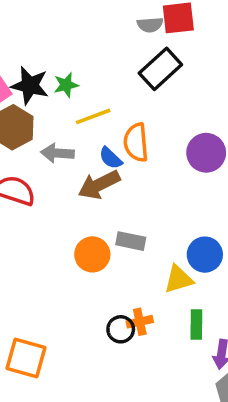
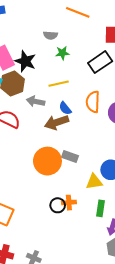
gray semicircle: (150, 25) -> (51, 35), moved
green star: (66, 85) -> (62, 53), moved
orange semicircle: (136, 142) -> (93, 102), moved
orange circle: (92, 254) -> (47, 161), size x1.4

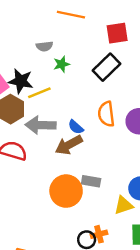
yellow line: (59, 84) -> (39, 93), moved
gray arrow: (36, 101) -> (41, 125), size x1.4

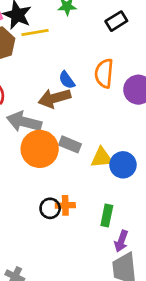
black rectangle: (106, 67) -> (116, 21), size x0.7
gray arrow: (41, 125) -> (24, 122), moved
yellow triangle: (124, 205) -> (102, 158), moved

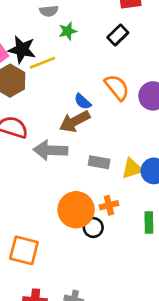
orange semicircle: (104, 73) -> (117, 87), turned 148
orange circle: (40, 149) -> (76, 210), moved
orange cross: (65, 205) -> (109, 205), moved

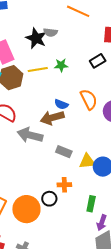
green star: (68, 31) -> (61, 65), moved
black star: (22, 49) -> (36, 38), moved
blue semicircle: (83, 102) -> (61, 104), turned -32
orange circle: (76, 210) -> (26, 209), moved

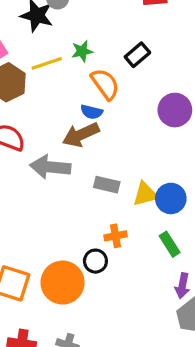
black rectangle: (98, 61) -> (137, 55), moved
orange semicircle: (89, 99) -> (105, 84), moved
green rectangle: (91, 204) -> (170, 244), moved, turned -35

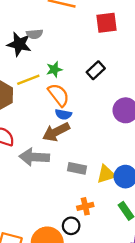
orange semicircle: (105, 84) -> (59, 95), moved

